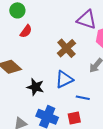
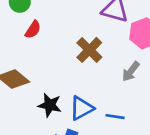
blue triangle: (64, 79) -> (81, 108), moved

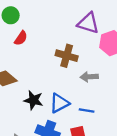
brown cross: (89, 50) -> (67, 56), turned -30
gray arrow: (131, 71) -> (89, 77), moved, turned 48

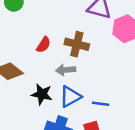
red semicircle: (21, 38) -> (44, 45), moved
gray arrow: (89, 77) -> (66, 70), moved

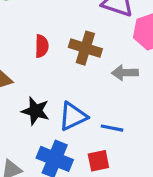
red semicircle: (44, 45) -> (42, 46), turned -35
gray arrow: (66, 70) -> (125, 73), moved

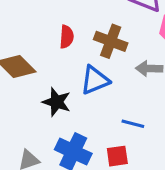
blue triangle: (73, 116) -> (95, 80), moved

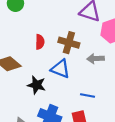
blue triangle: (95, 80) -> (60, 69), turned 48

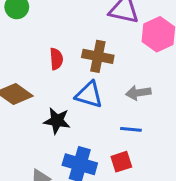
gray arrow: (95, 59) -> (138, 93), moved

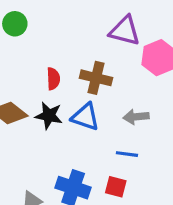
black star: (57, 121) -> (49, 116), moved
red square: (121, 162) -> (116, 187), turned 30

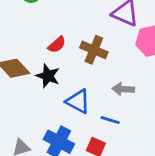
red semicircle: (53, 79) -> (57, 45), turned 42
blue triangle: (85, 117) -> (78, 101), moved

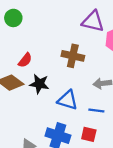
red semicircle: (57, 45) -> (25, 60), moved

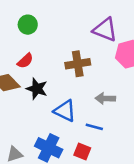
green circle: (13, 18) -> (28, 25), moved
brown cross: (73, 56) -> (78, 64), turned -30

